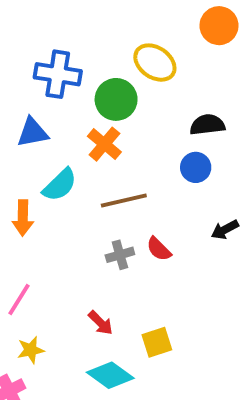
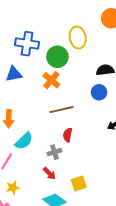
yellow ellipse: (155, 63) -> (78, 38), turned 45
cyan semicircle: (60, 185) -> (24, 141), moved
red semicircle: (159, 249) -> (68, 135), moved, turned 56
gray cross: (120, 255) -> (54, 152), moved

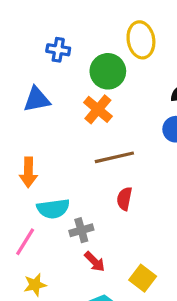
blue cross: (27, 44) -> (58, 50), size x0.6
cyan semicircle: (24, 141) -> (53, 209), turned 36
gray cross: (54, 152) -> (81, 230), moved
yellow square: (79, 184) -> (143, 278), turned -35

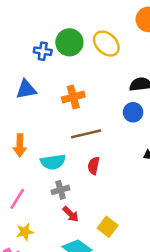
yellow ellipse: (141, 40) -> (106, 44), turned -36
green circle: (108, 71) -> (69, 42), moved
orange cross: (98, 109) -> (73, 97), turned 35
cyan semicircle: (53, 209) -> (53, 162), moved

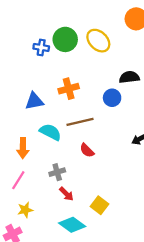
blue triangle: (26, 89) -> (34, 101), moved
blue circle: (133, 112) -> (112, 98), moved
orange arrow: (20, 145) -> (23, 148), moved
cyan semicircle: (53, 162) -> (50, 132), moved, turned -145
red semicircle: (94, 166) -> (87, 150), turned -56

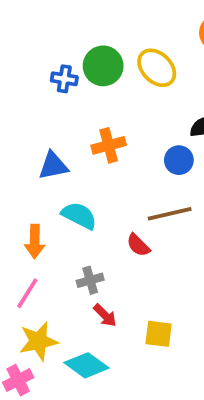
brown line: (80, 122) -> (170, 214), moved
yellow square: (100, 205) -> (159, 334), turned -30
yellow star: (25, 210) -> (38, 341), size x1.5
cyan diamond: (72, 225) -> (86, 365), moved

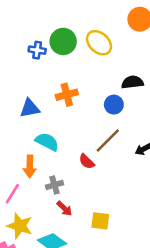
brown line: (170, 214) -> (108, 140), turned -32
orange arrow: (35, 241) -> (30, 166), moved
yellow star: (38, 341) -> (20, 226), turned 30

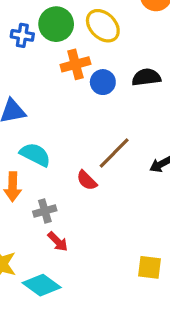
orange cross: (67, 95) -> (75, 64), moved
blue circle: (114, 105) -> (103, 82), moved
yellow square: (100, 221) -> (150, 267), moved

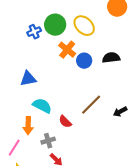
blue cross: (22, 35) -> (34, 32), turned -32
orange cross: (75, 64) -> (67, 50), turned -36
red semicircle: (87, 180) -> (65, 122), moved

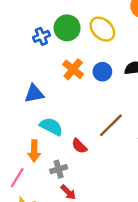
orange cross: (67, 50) -> (73, 69), moved

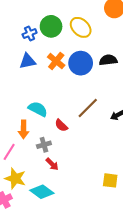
blue circle: (102, 72) -> (81, 63), size x1.5
blue triangle: (34, 94) -> (28, 61), moved

